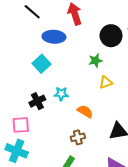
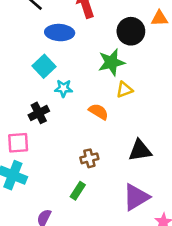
green star: (95, 61) -> (111, 62), size x1.5
cyan star: (61, 94) -> (63, 88), moved
orange semicircle: (85, 111) -> (98, 112), moved

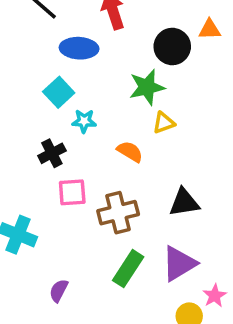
pink square: (18, 143) -> (72, 192), moved
brown cross: (89, 158) -> (118, 213), size x1.6
green rectangle: (78, 191) -> (128, 269), moved, size x1.5

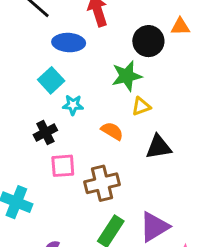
black triangle: (184, 202) -> (159, 147), moved

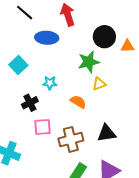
orange triangle: (180, 27) -> (127, 46), moved
cyan square: (51, 80) -> (18, 65), moved
black triangle: (159, 147) -> (106, 133), moved

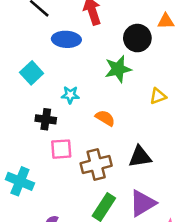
orange triangle: (127, 46) -> (166, 21), moved
yellow triangle: (99, 84) -> (158, 96), moved
black cross: (30, 103) -> (46, 119), turned 35

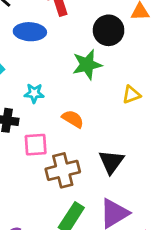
pink square: (61, 149) -> (36, 145), moved
black triangle: (140, 157) -> (111, 162), turned -45

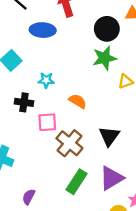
green star: (87, 65) -> (104, 58), moved
brown cross: (63, 170) -> (69, 143), turned -36

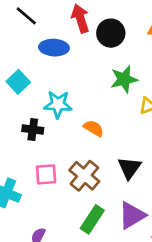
black circle: (107, 29) -> (111, 33), moved
cyan star: (46, 80) -> (58, 104), size x1.5
pink square: (47, 122) -> (46, 174), moved

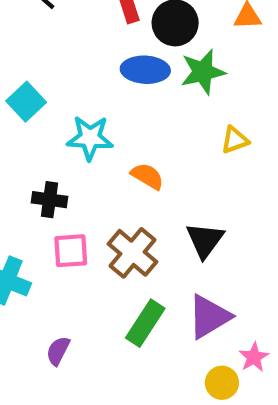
blue ellipse: (54, 48) -> (145, 70), moved
green star: (124, 79) -> (203, 72), moved
black cross: (33, 130) -> (49, 200), moved

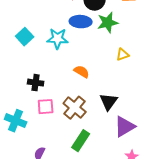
cyan star: (90, 138) -> (58, 39), moved
purple triangle: (209, 317) -> (125, 127), moved

